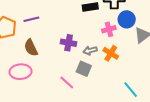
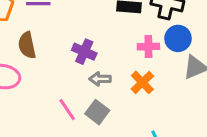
gray arrow: (90, 50) -> (100, 79), moved
gray square: (84, 69) -> (97, 112), moved

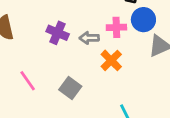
gray arrow: (100, 79) -> (89, 38), moved
pink line: (67, 109) -> (28, 81), moved

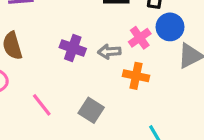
pink cross: (116, 27) -> (140, 38), turned -30
orange cross: (111, 60) -> (136, 76), turned -30

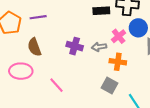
gray square: (91, 110) -> (110, 86), moved

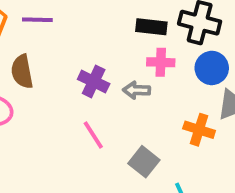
pink cross: (119, 36) -> (161, 62), moved, turned 32
orange cross: (118, 62) -> (199, 130), moved
pink line: (57, 85) -> (93, 135), moved

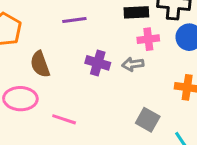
purple line: (37, 20) -> (74, 20), moved
pink line: (93, 135) -> (64, 119), moved, turned -30

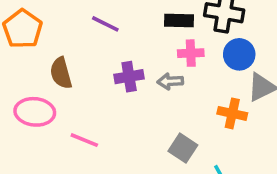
purple line: (74, 20) -> (105, 24), turned 30
purple cross: (98, 63) -> (129, 77), turned -30

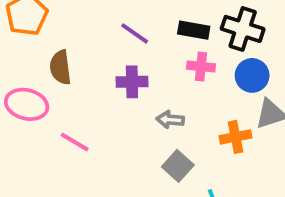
purple line: (105, 24) -> (135, 33), moved
gray arrow: (170, 81) -> (170, 120), moved
orange cross: (232, 113) -> (235, 137), turned -32

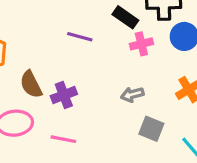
black rectangle: (194, 30) -> (125, 17), turned 45
purple cross: (132, 82) -> (64, 95), moved

